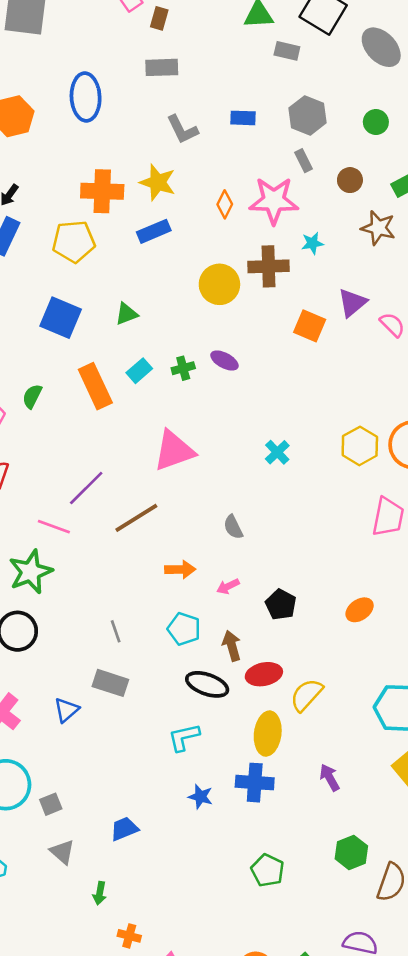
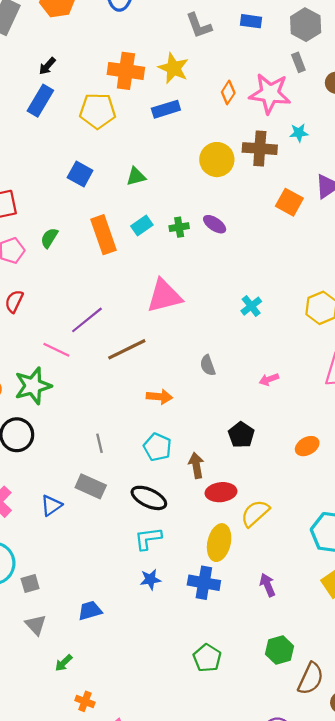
blue square: (61, 318) -> (80, 174), size x0.7
pink arrow: (228, 586) -> (269, 379), moved
black ellipse: (207, 684) -> (149, 498), moved
blue star: (200, 797) -> (150, 579), moved, turned -30
green arrow: (100, 893) -> (64, 663), turned 30

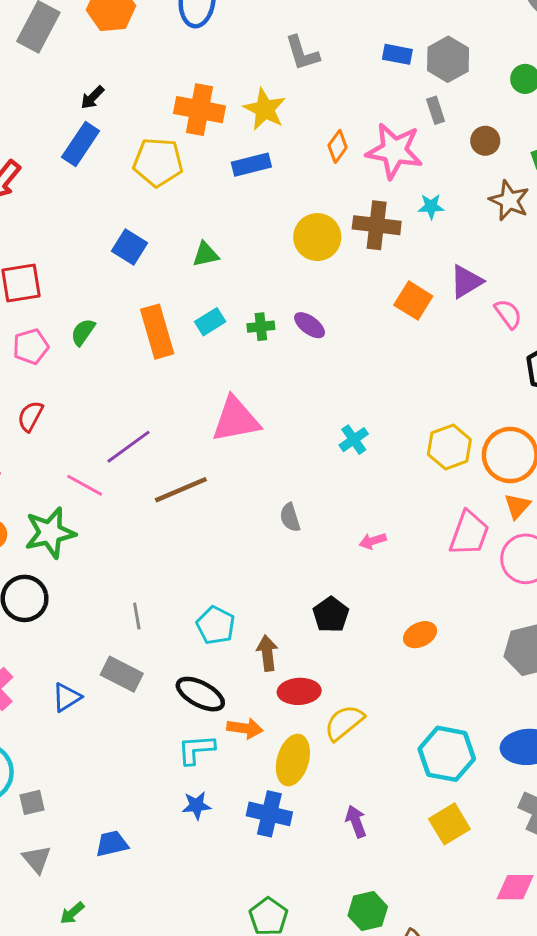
blue rectangle: (251, 21) -> (397, 54), moved
orange arrow: (159, 397) -> (245, 728), moved

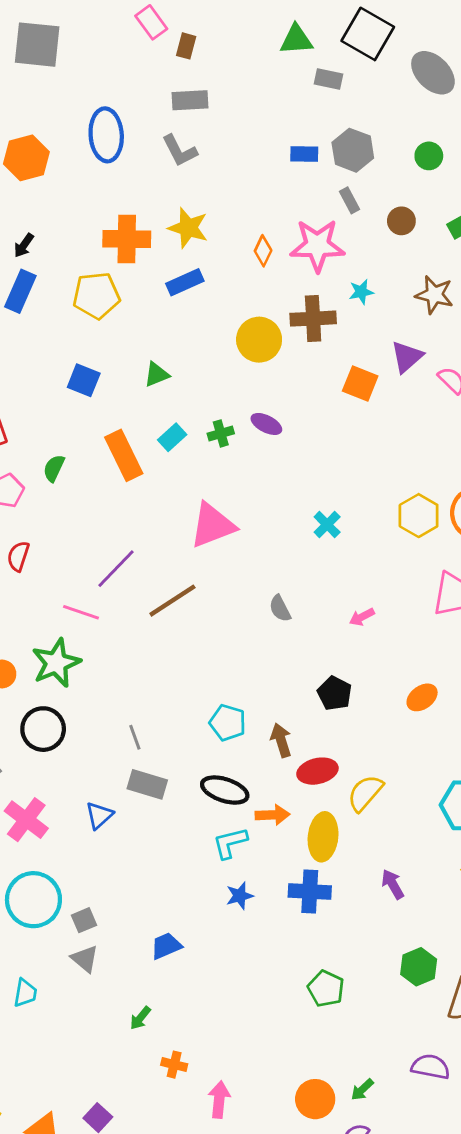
gray L-shape: (302, 53) -> (180, 151), moved
brown star: (509, 201) -> (434, 295), moved
gray line: (137, 616) -> (135, 737), moved
gray triangle: (37, 859) -> (85, 959), moved

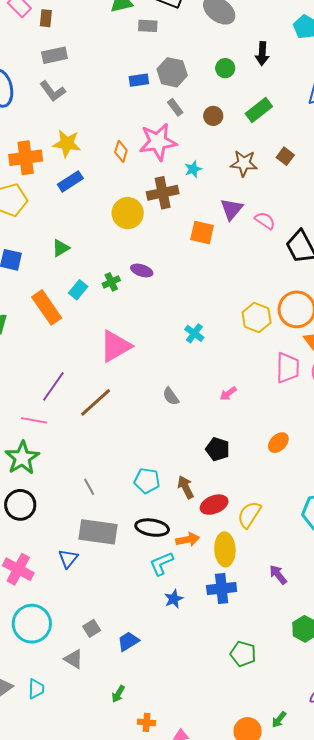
gray line: (135, 737) -> (89, 487), moved
gray rectangle: (147, 784) -> (98, 532), size x1.4
gray square: (84, 920) -> (92, 628), moved

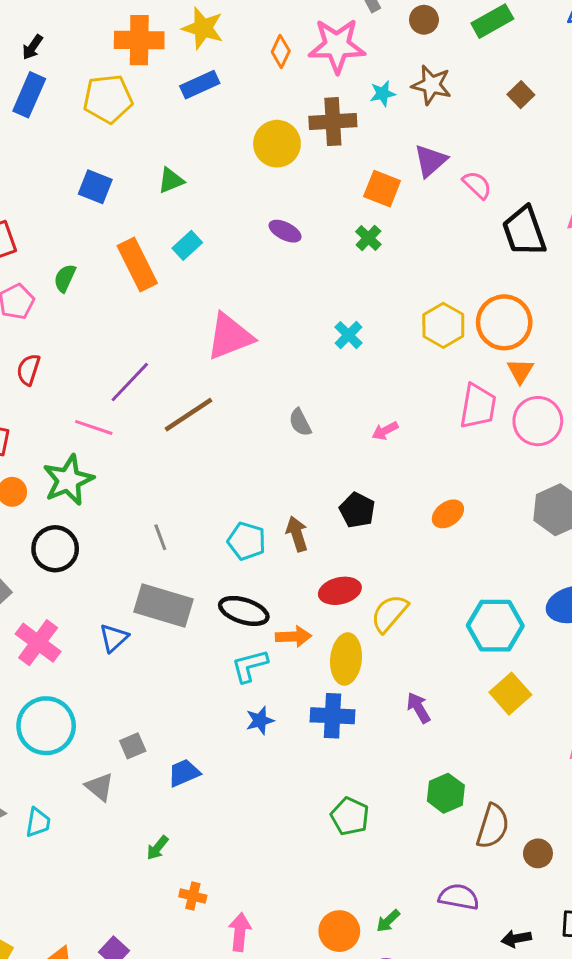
brown star: (244, 163) -> (432, 85), moved
green cross: (111, 282) -> (368, 238), moved, turned -30
brown arrow: (186, 487) -> (297, 534), moved

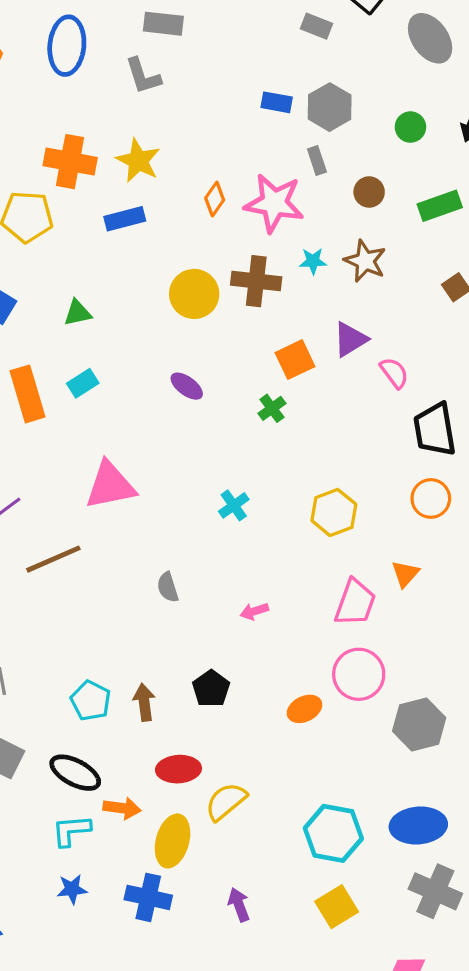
orange square: (382, 189) -> (295, 360), turned 33
orange circle: (504, 322) -> (431, 498), moved, size x0.7
pink circle: (538, 421) -> (359, 674), moved

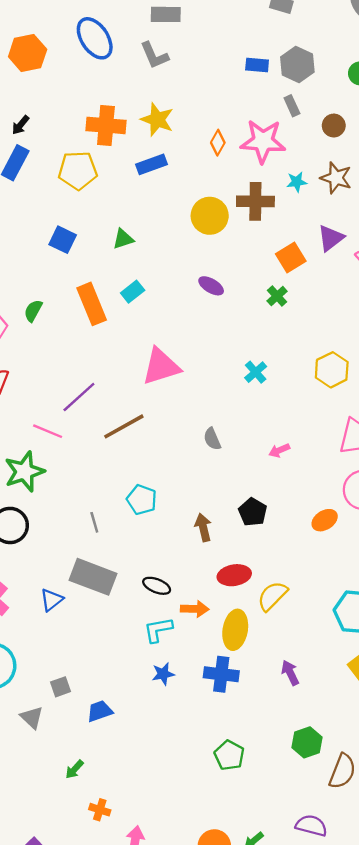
blue ellipse: (67, 46) -> (95, 38), turned -33
cyan pentagon: (91, 701) -> (142, 500), moved
black ellipse: (75, 773) -> (157, 586), size x0.7

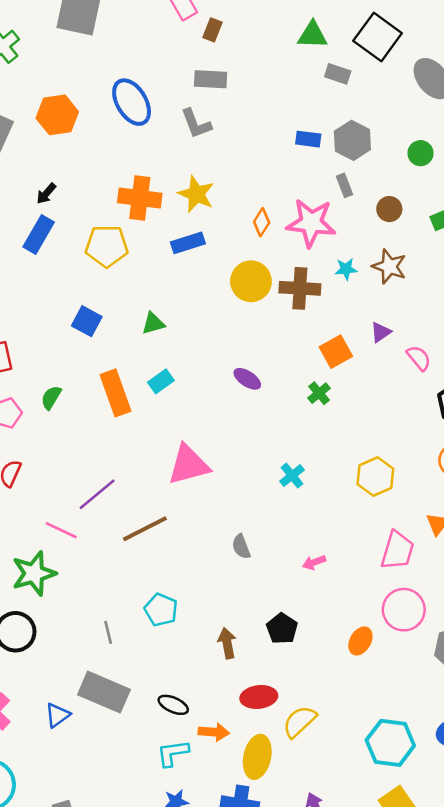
yellow circle: (210, 216) -> (251, 281), moved
purple triangle: (331, 238) -> (381, 332), size x0.7
orange ellipse: (325, 520) -> (360, 641), turned -30

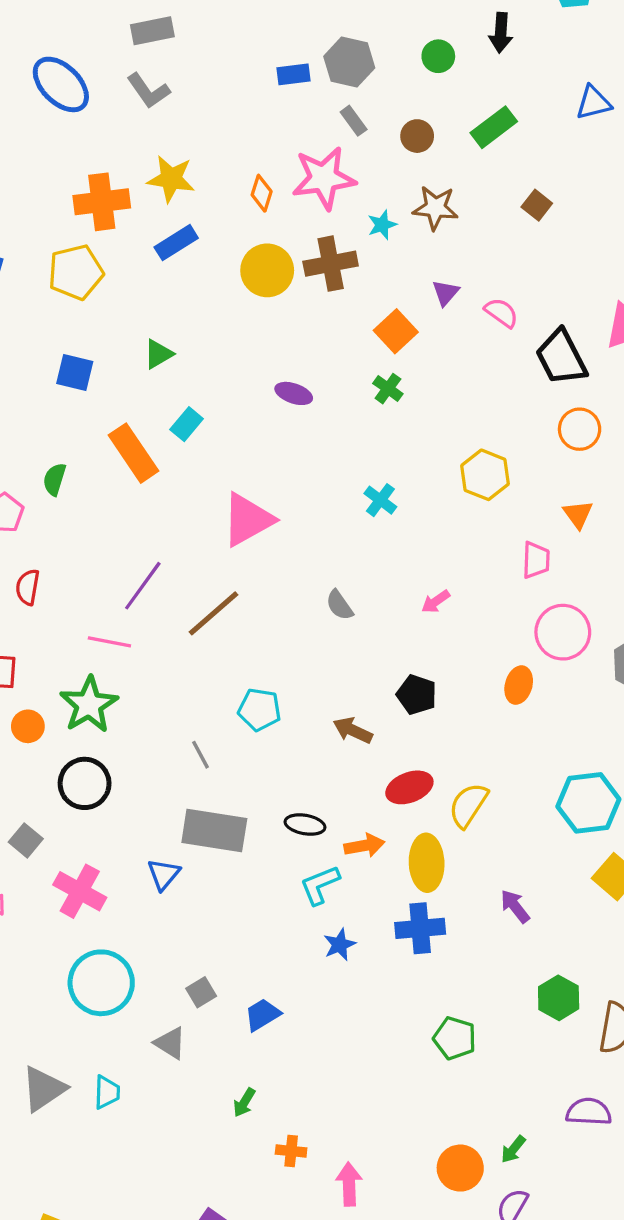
pink trapezoid: (397, 550) -> (536, 560), size x0.7
brown arrow: (227, 643) -> (353, 730), turned -40

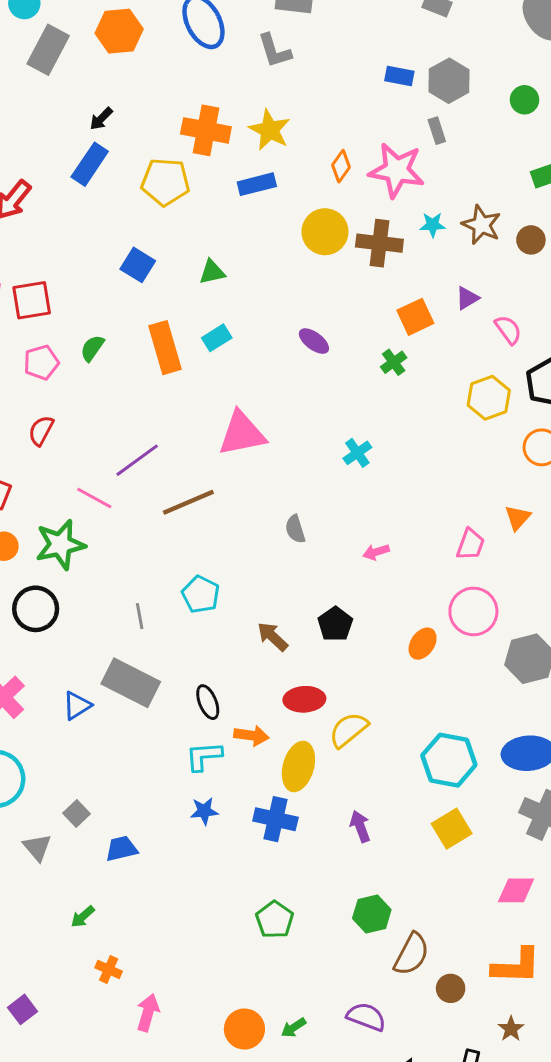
brown circle: (417, 136) -> (531, 240), moved
yellow hexagon: (485, 475) -> (489, 398), moved
black ellipse: (305, 825) -> (208, 702), turned 40
gray square: (201, 992) -> (76, 814), turned -30

